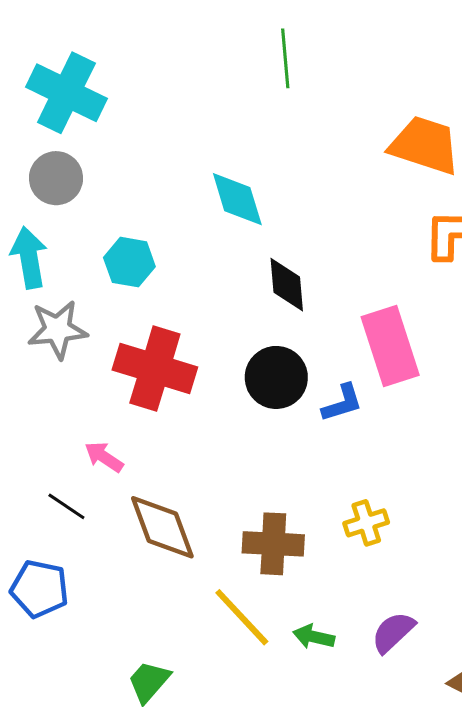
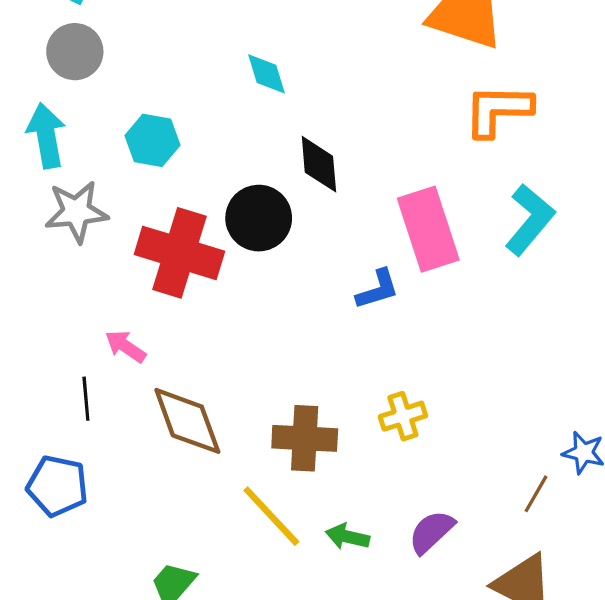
cyan diamond: (237, 199) -> (267, 74), size x0.7
black circle: (276, 377) -> (259, 218), moved
black line: (66, 506) -> (86, 399), turned 51

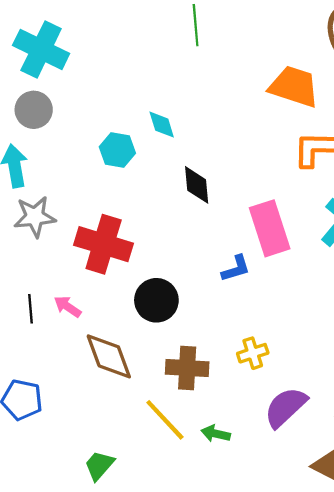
cyan hexagon: (152, 140) -> (117, 150), moved
black circle: (259, 218) -> (156, 300), moved
black line: (86, 399) -> (30, 309), moved
purple semicircle: (431, 532) -> (286, 407), moved, size x1.4

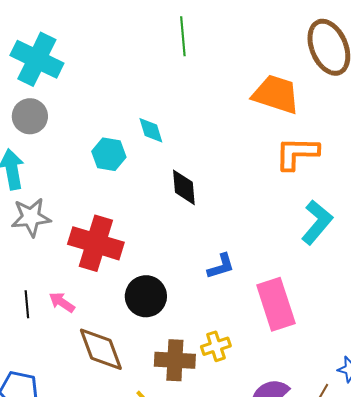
pink rectangle: (270, 228) -> (276, 304), moved
yellow cross: (253, 353) -> (216, 346), moved

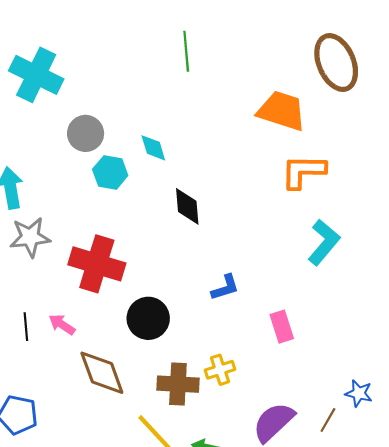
gray circle: (30, 116) -> (86, 133), moved
pink rectangle: (276, 304) -> (282, 327), size x0.6

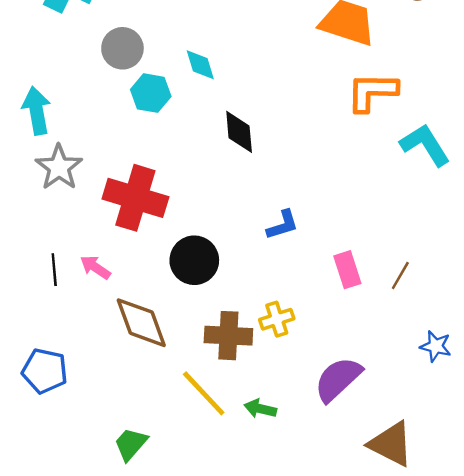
gray star: (30, 237) -> (59, 167), turned -30
cyan L-shape: (324, 242) -> (425, 145), moved, turned -72
brown line: (328, 420) -> (400, 276), moved

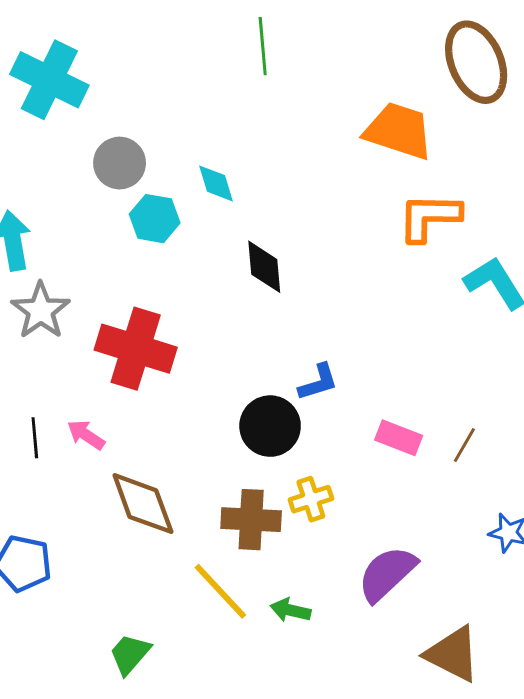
black circle: (194, 260) -> (270, 426), moved
pink rectangle: (347, 270) -> (399, 438), turned -51

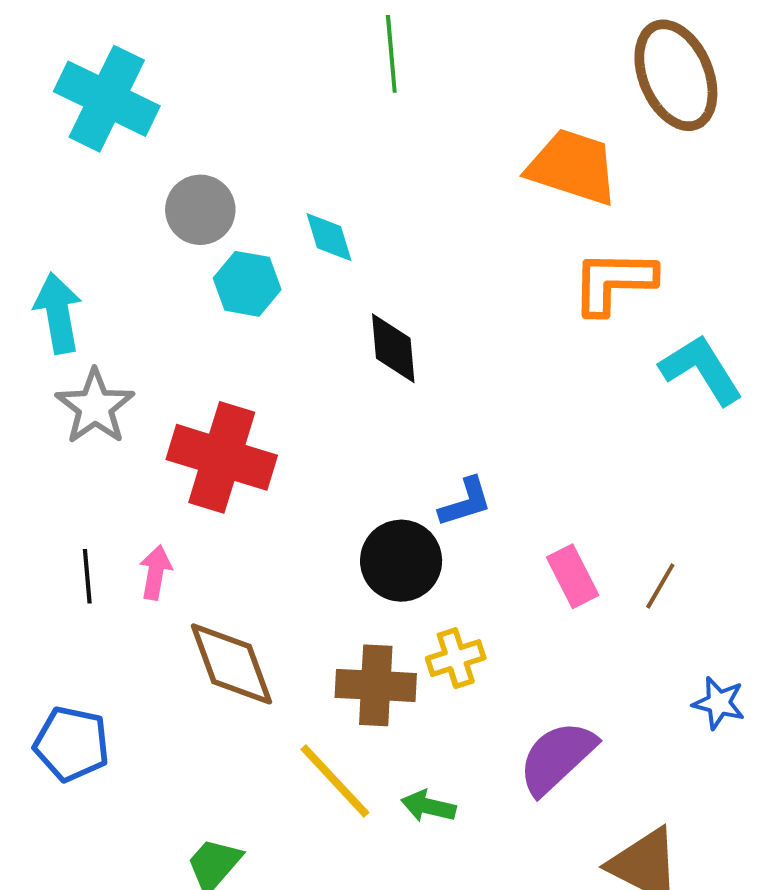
pink arrow: (86, 435) -> (155, 572), turned 66
pink rectangle: (399, 438) -> (573, 576), turned 42

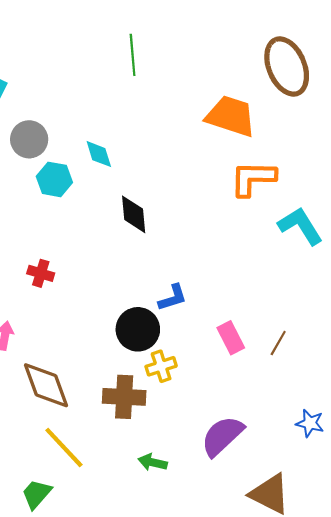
red cross: (222, 457) -> (41, 273), size x0.5
yellow cross: (456, 658) -> (161, 366), moved
blue star: (719, 703) -> (310, 423), moved
yellow line: (335, 781) -> (64, 448), moved

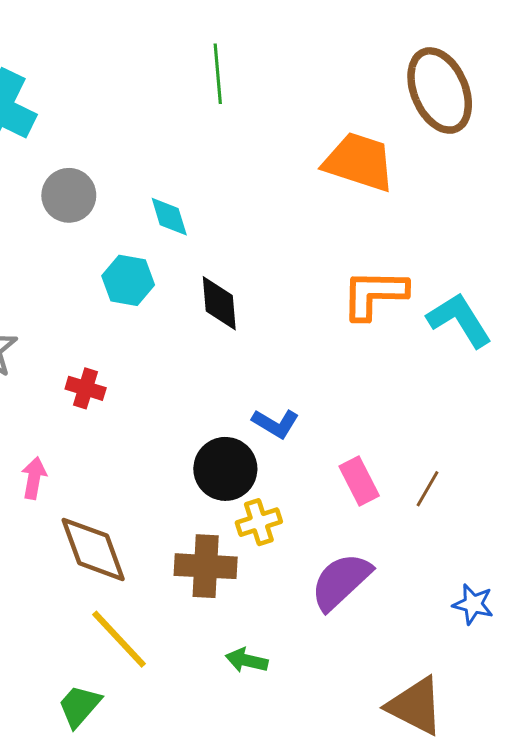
orange L-shape: (253, 178) -> (374, 294), moved
cyan hexagon: (54, 179) -> (128, 280), moved
blue L-shape: (173, 298) -> (276, 423), turned 48
purple semicircle: (222, 436) -> (341, 581), moved

